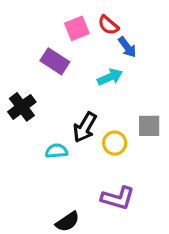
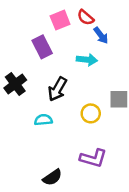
purple rectangle: (55, 61) -> (42, 47), turned 30
cyan arrow: (110, 77) -> (87, 60), turned 30
black arrow: (85, 127) -> (57, 89), moved

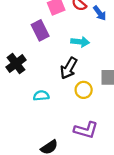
blue arrow: (101, 35) -> (100, 13), moved
black arrow: (57, 89) -> (69, 68), moved

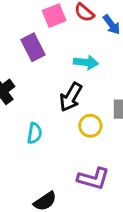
cyan semicircle: (41, 96) -> (35, 133), turned 105

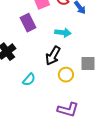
cyan semicircle: (35, 133) -> (29, 80), turned 32

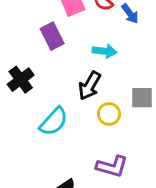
cyan semicircle: (29, 80) -> (54, 121), size x1.5

